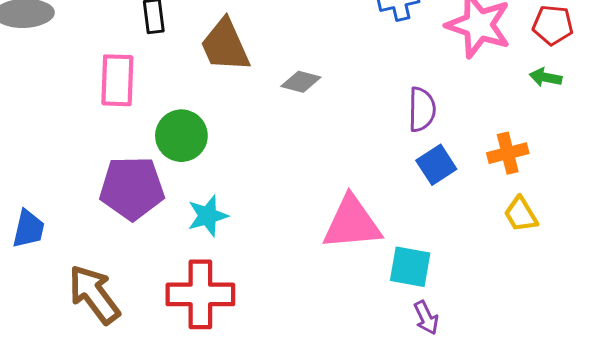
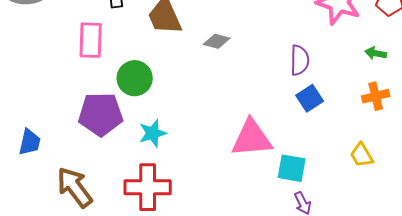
green arrow: (546, 77) -> (376, 53), moved
orange cross: (508, 153) -> (376, 96), moved
yellow trapezoid: (521, 214) -> (362, 155), moved

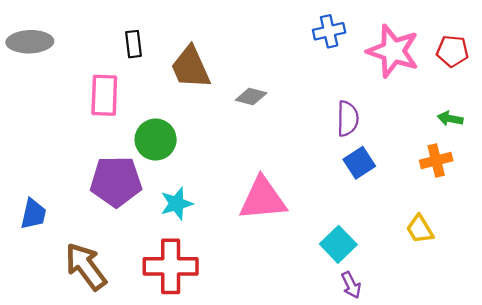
green arrow: (376, 53) -> (450, 119), moved
pink triangle: (252, 138) -> (263, 199), moved
cyan square: (292, 168) -> (338, 244), turned 36

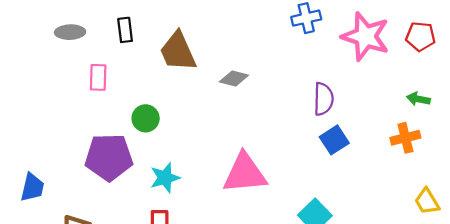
gray ellipse: (30, 42) -> (70, 32), moved, size x0.7
pink rectangle: (104, 95) -> (98, 77), size x0.7
green circle: (156, 140) -> (146, 118), size x0.7
yellow trapezoid: (420, 229) -> (427, 201), moved

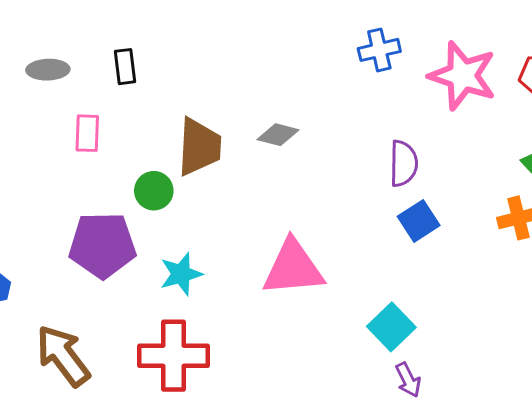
brown trapezoid: (178, 52) -> (199, 147), moved, turned -153

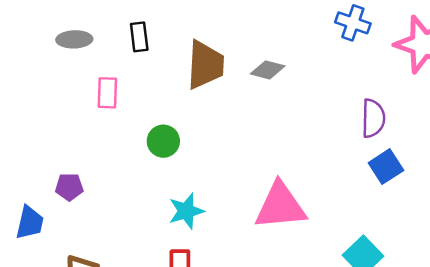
blue cross: (379, 50) -> (353, 23), turned 32
gray diamond: (278, 135) -> (268, 70), moved
brown trapezoid: (199, 147) -> (205, 65), moved
purple pentagon: (102, 245) -> (69, 187), moved, size x0.5

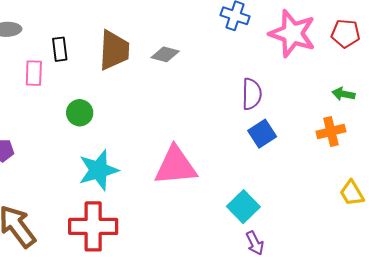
black rectangle: (139, 37) -> (60, 49), moved
cyan star: (186, 211) -> (98, 170), size x1.4

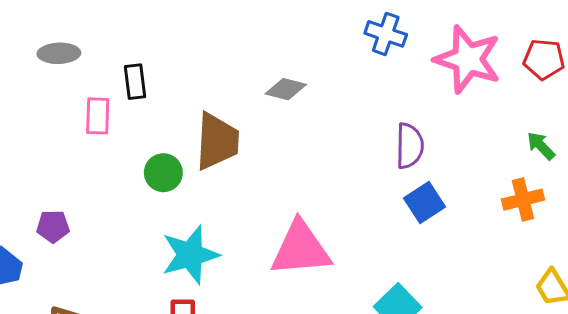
brown trapezoid: (114, 50) -> (217, 141), moved
green arrow: (343, 94) -> (541, 146), turned 35

